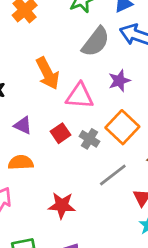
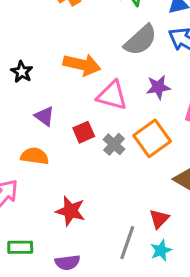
orange arrow: (48, 73) -> (82, 65), turned -60
gray line: (113, 175) -> (127, 243), moved, turned -44

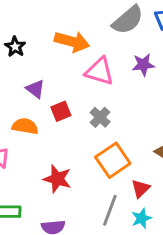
red square: (84, 132) -> (61, 111), moved
orange square: (152, 138) -> (113, 160), moved

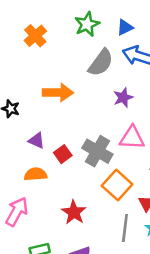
pink triangle: (100, 71) -> (132, 138), moved
gray cross: (100, 117) -> (97, 151), size x1.6
red star: (57, 179) -> (74, 212), turned 30

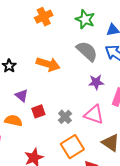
green star: (87, 24) -> (85, 19), turned 30
gray semicircle: (101, 63) -> (87, 51), turned -100
gray cross: (97, 151) -> (65, 117), size x0.6

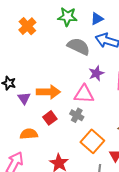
orange arrow: (48, 64) -> (48, 92), moved
purple triangle: (22, 95) -> (24, 98), moved, turned 32
pink triangle: (94, 114) -> (84, 94), moved

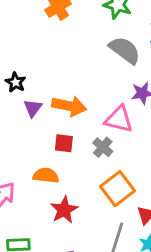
red square: (50, 118) -> (64, 143), turned 32
orange semicircle: (29, 134) -> (46, 175), moved

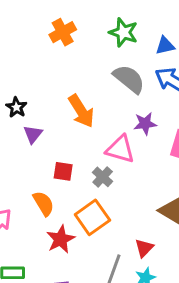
orange arrow: (69, 106) -> (81, 111), moved, turned 44
orange semicircle: (46, 175) -> (44, 203), turned 50
orange square: (117, 189) -> (92, 217), moved

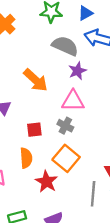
purple star: (145, 124) -> (77, 71), moved
orange semicircle: (44, 203) -> (26, 158), turned 42

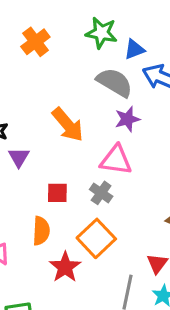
blue triangle: (85, 13) -> (134, 49), moved

